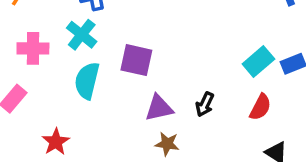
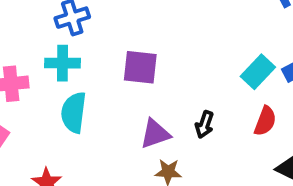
cyan cross: (82, 35) -> (62, 63), turned -32
purple square: (136, 60) -> (140, 67), moved

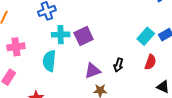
cyan cross: (62, 63) -> (61, 35), moved
purple square: (140, 67) -> (84, 36), turned -30

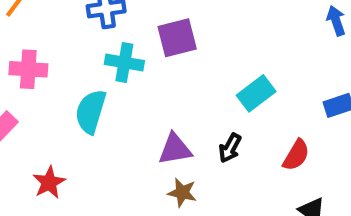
purple square: (84, 36) -> (177, 38), moved
cyan rectangle: (146, 36) -> (256, 93), moved

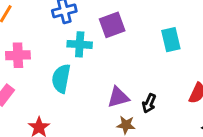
cyan rectangle: (256, 93) -> (171, 40), moved, turned -60
black arrow: (230, 148) -> (149, 103), moved

